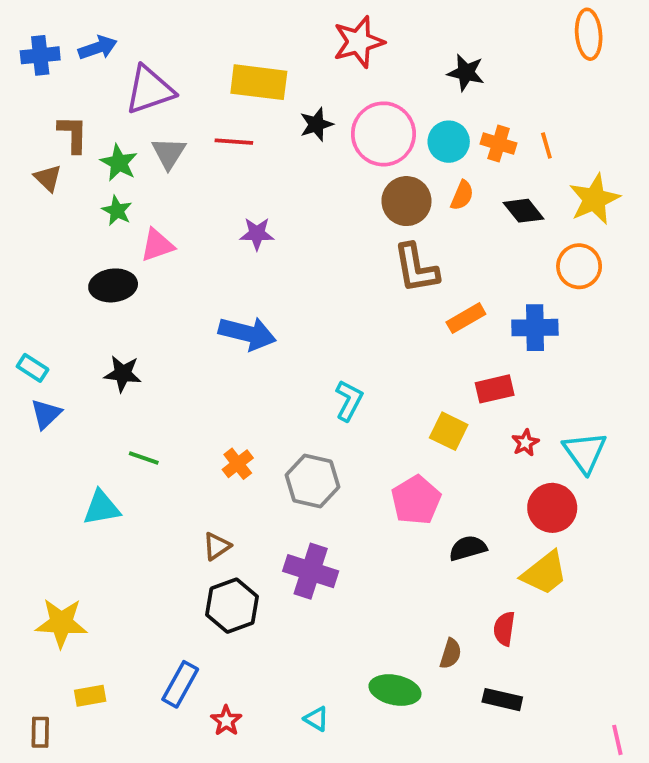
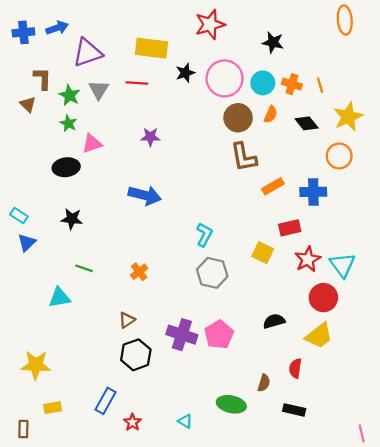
red star: (525, 443) -> (308, 259), size x1.6
gray hexagon: (313, 481) -> (212, 273), moved
pink pentagon: (416, 500) -> (219, 335), moved

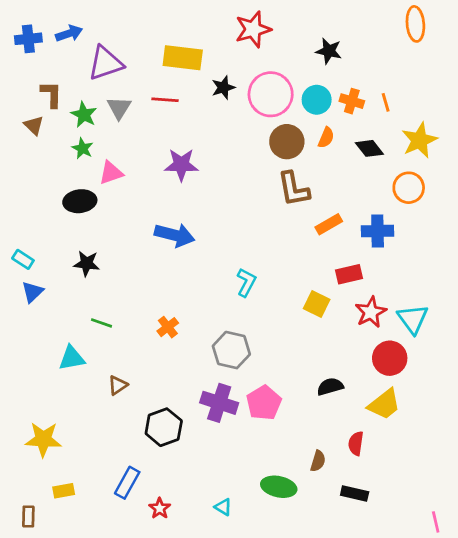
purple star: (150, 137) -> (181, 165), size x1.4
gray hexagon: (212, 273) -> (231, 350), moved
brown triangle: (127, 320) -> (118, 385), moved

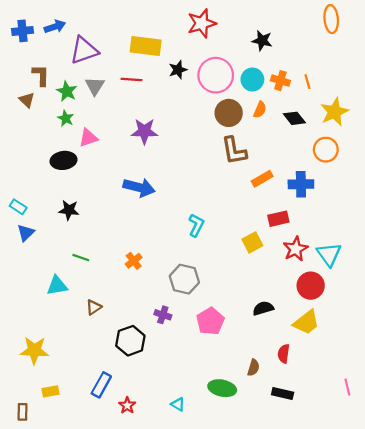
yellow square: (317, 304) -> (252, 242), turned 36
purple cross: (219, 403) -> (163, 315), moved, size x0.6
pink line: (436, 522) -> (347, 387), moved

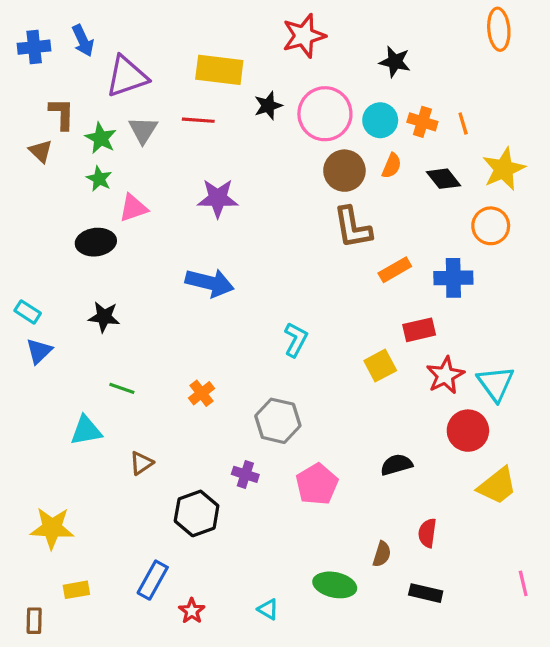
blue arrow: (55, 27) -> (83, 41), turned 84
yellow trapezoid: (306, 322) -> (497, 486), moved

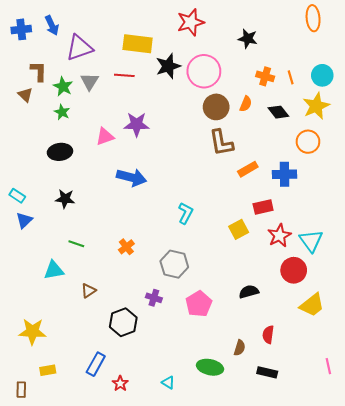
black star: (268, 106) -> (168, 66), size x1.4
cyan circle: (380, 120) -> (322, 75), moved
pink triangle: (133, 208) -> (105, 137), moved

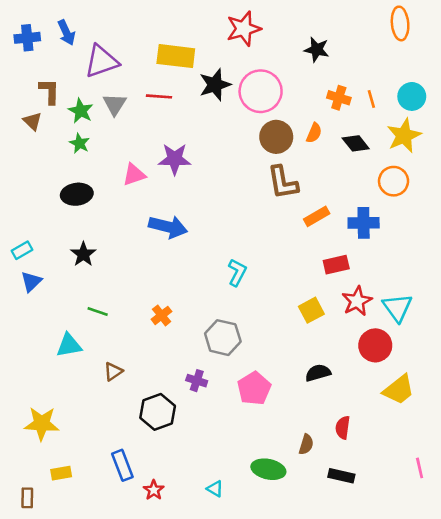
cyan rectangle: (17, 196) -> (22, 250), turned -63
black star: (65, 199) -> (83, 254), turned 30
yellow square: (239, 229) -> (311, 310), moved
blue rectangle: (96, 364) -> (122, 465), turned -50

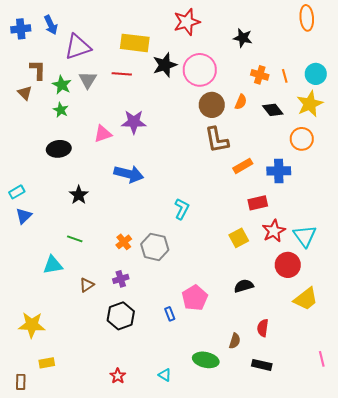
black star: (83, 254) -> (79, 195), moved
gray hexagon: (223, 338) -> (155, 247), moved
purple cross: (197, 381) -> (121, 279), moved, turned -35
blue rectangle: (122, 465) -> (170, 314), moved, size x0.6

